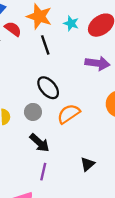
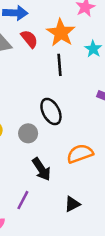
orange semicircle: (69, 114) -> (80, 154), moved
black arrow: (39, 143) -> (41, 169), moved

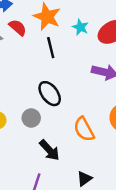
orange semicircle: (80, 154) -> (84, 129), turned -90

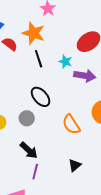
cyan star: (80, 27) -> (65, 62), moved
black arrow: (50, 150) -> (29, 150), moved

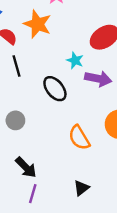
black line: (39, 59) -> (16, 66), moved
black ellipse: (41, 97) -> (55, 89), moved
gray circle: (27, 118) -> (15, 120), moved

